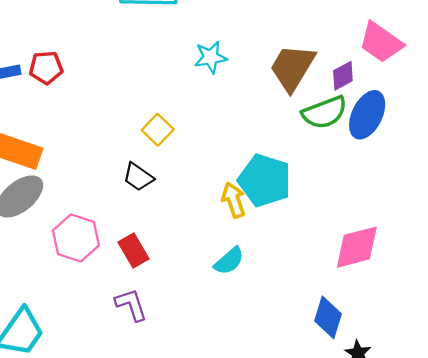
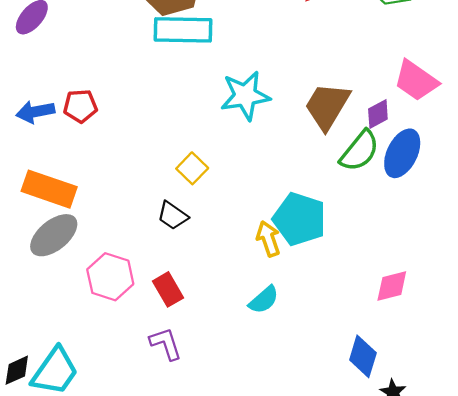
cyan star: (211, 57) -> (245, 96), size x1.5
green semicircle: (325, 112) -> (360, 151), turned -30
pink diamond: (357, 247) -> (392, 286), size x0.7

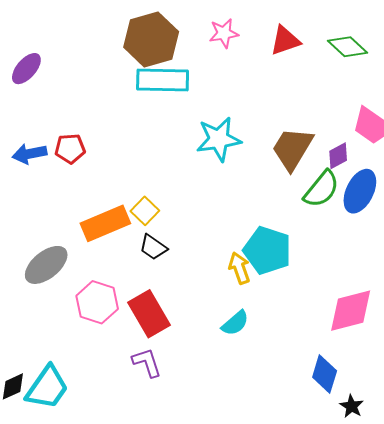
yellow square: (192, 168) -> (145, 211), moved
orange rectangle: (49, 189) -> (105, 223), moved, turned -42
pink diamond: (392, 286) -> (351, 311), size x1.5
red rectangle: (168, 289) -> (149, 314), size x1.5

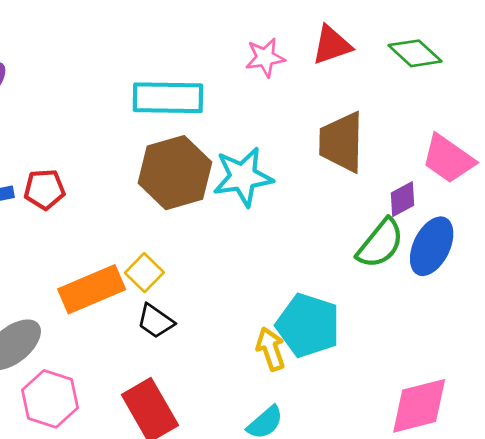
pink star: (224, 33) -> (265, 58), moved
brown hexagon: (151, 39) -> (175, 173), moved
brown trapezoid: (292, 149) -> (341, 142), moved, turned -30
pink hexagon: (97, 302) -> (50, 399), moved

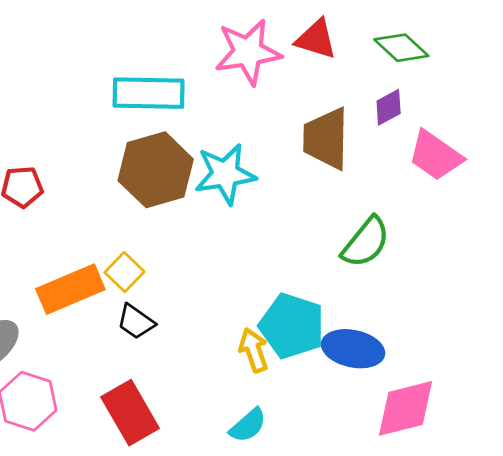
red triangle: (332, 45) -> (316, 39), turned 36
pink star: (265, 58) -> (248, 52), size x1.6
purple diamond: (402, 199) -> (389, 107), moved
blue ellipse: (432, 246) -> (353, 349), moved, turned 76

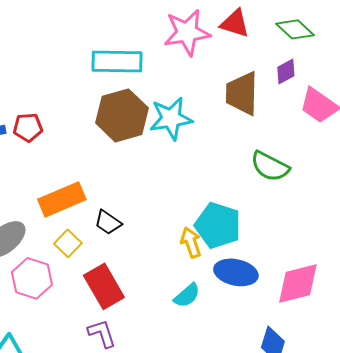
green semicircle: (366, 242) -> (270, 166), turned 78
yellow square: (124, 272) -> (68, 243), moved
blue ellipse: (353, 349) -> (236, 272), moved

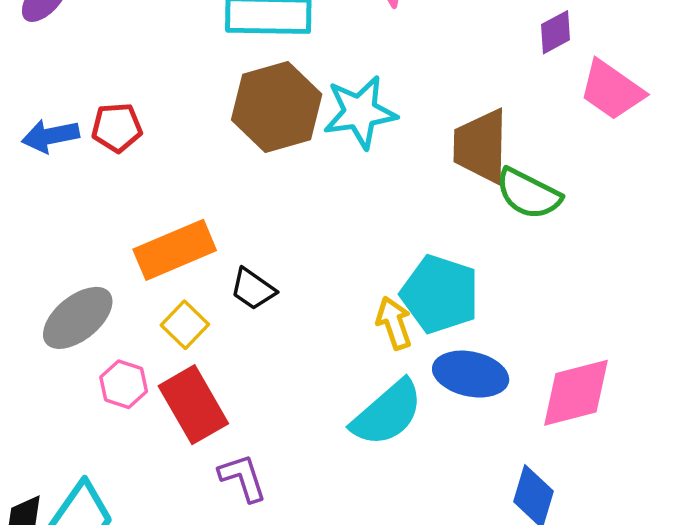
brown trapezoid: (242, 93) -> (481, 146), moved
pink hexagon: (32, 278) -> (124, 384), size x0.7
red rectangle: (104, 286) -> (193, 405), moved
cyan semicircle: (187, 295) -> (387, 413), size x1.6

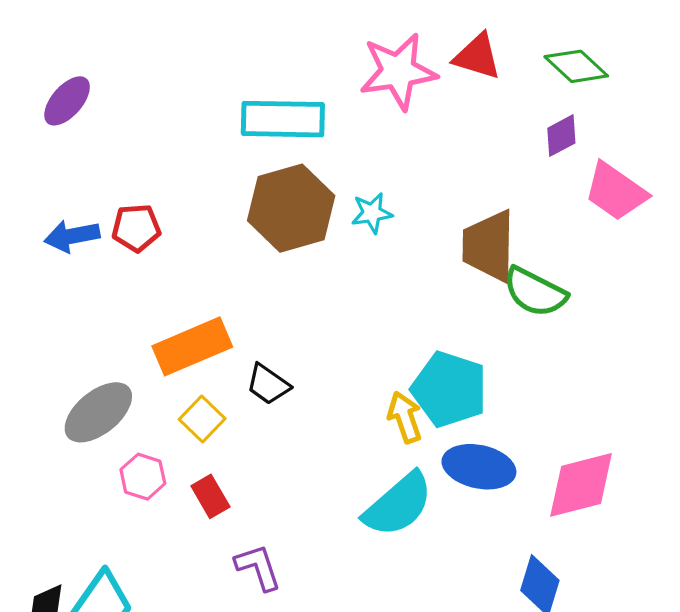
cyan star: (360, 112) -> (372, 213), size x0.6
red rectangle: (193, 405) -> (210, 496), size x0.6

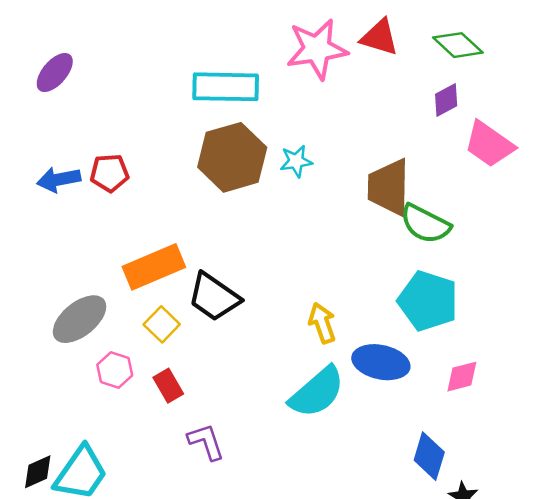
black trapezoid: (268, 384) -> (214, 297), size x1.5
cyan pentagon: (449, 389) -> (428, 301), moved
pink diamond: (581, 485) -> (462, 377), size x0.6

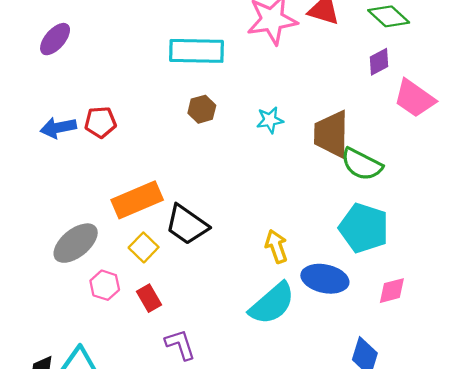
brown hexagon: (232, 157) -> (202, 109), size x0.5
cyan star: (296, 161) -> (270, 120), moved

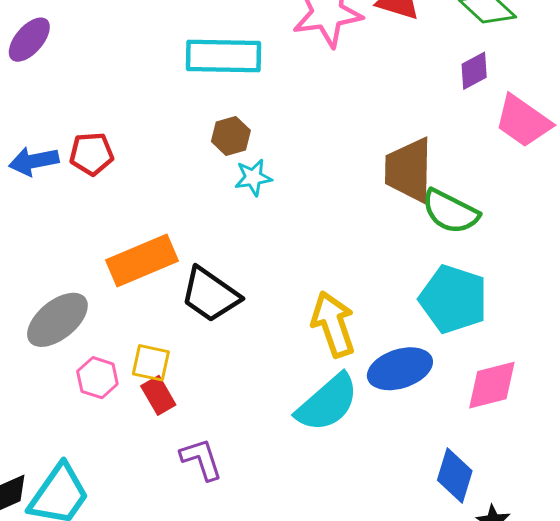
cyan star: (270, 120) -> (253, 177), moved
yellow arrow: (276, 246) -> (333, 324), size x1.4
yellow square: (144, 247) -> (151, 363), moved, turned -32
blue ellipse: (325, 279) -> (400, 369), turned -30
pink diamond: (392, 291) -> (492, 385), size x1.4

